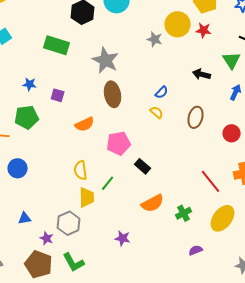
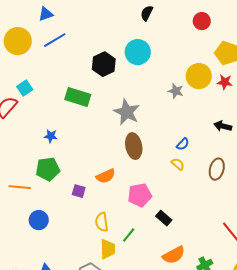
purple square: (58, 95) -> (79, 191), moved

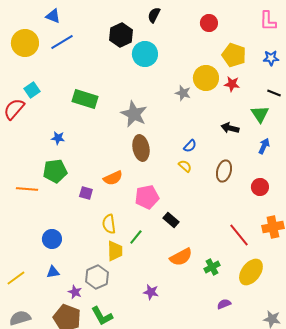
blue triangle: (46, 14) -> (53, 16), turned 42
black hexagon: (104, 64) -> (121, 35), moved
blue circle: (39, 220) -> (52, 239), moved

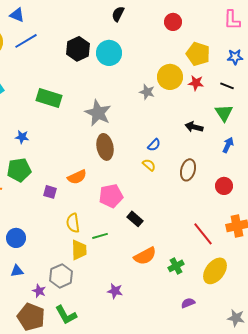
black hexagon: (121, 35) -> (78, 49), moved
black line: (274, 93) -> (227, 86), moved
green line: (136, 237) -> (100, 236), turned 35

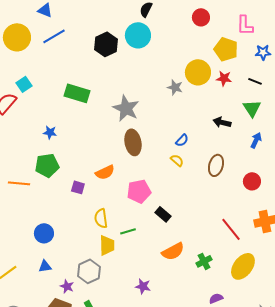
pink L-shape: (232, 20) -> (245, 25), moved
cyan circle: (109, 53) -> (138, 35), moved

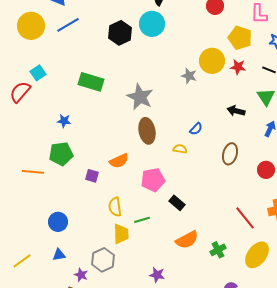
yellow semicircle: (177, 160) -> (180, 149), moved, turned -32

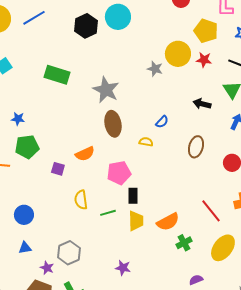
blue star: (64, 121) -> (18, 119), moved
black rectangle: (177, 203) -> (133, 196), moved, turned 49
yellow trapezoid: (121, 234) -> (136, 221), moved
orange semicircle: (187, 240) -> (168, 222), moved

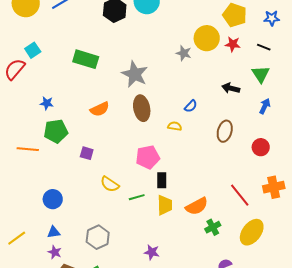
orange semicircle: (85, 154) -> (100, 109), moved
yellow semicircle: (81, 200) -> (110, 184), turned -48
purple star: (47, 268) -> (55, 252), moved

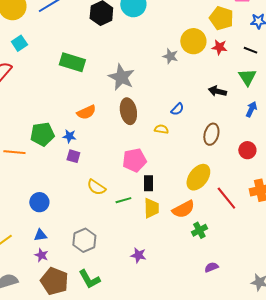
cyan square: (33, 50) -> (19, 43), moved
blue star: (47, 103) -> (69, 136), moved
yellow ellipse: (252, 232) -> (198, 177), moved

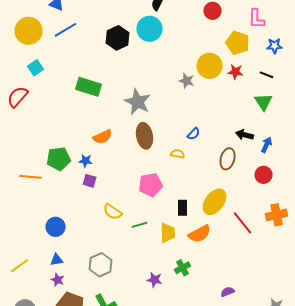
black arrow: (217, 91) -> (245, 135), moved
blue arrow: (251, 109) -> (267, 145), moved
black rectangle: (148, 183) -> (183, 208), moved
green cross: (199, 230) -> (183, 268), moved

